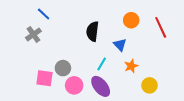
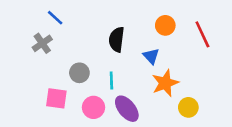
cyan line: (102, 64) -> (111, 80), moved, turned -32
orange star: (131, 66) -> (165, 83), size x1.5
gray circle: (63, 68) -> (79, 73), moved

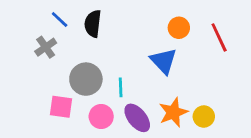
black semicircle: (117, 39) -> (93, 24), moved
blue triangle: (151, 56) -> (164, 61), size x1.5
gray circle: (79, 73) -> (86, 79), size x1.5
orange star: (165, 83) -> (173, 112), moved

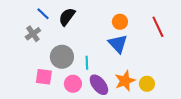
black semicircle: (93, 24) -> (67, 17), turned 30
orange circle: (179, 28) -> (120, 22), moved

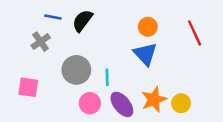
blue line: (43, 14) -> (53, 17), turned -32
pink square: (44, 77) -> (28, 87), moved

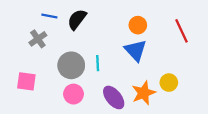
cyan line: (107, 77) -> (98, 63), moved
pink circle: (90, 103) -> (74, 94), moved
yellow circle: (181, 103) -> (169, 83), moved

